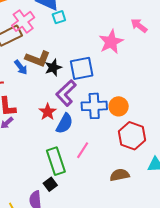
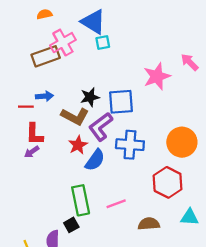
brown L-shape: (38, 59) -> (75, 116), moved
blue arrow: (21, 67) -> (44, 96), moved, turned -63
orange circle: (119, 106) -> (182, 142), moved, size x1.4
pink line: (83, 150) -> (116, 204), moved, turned 30

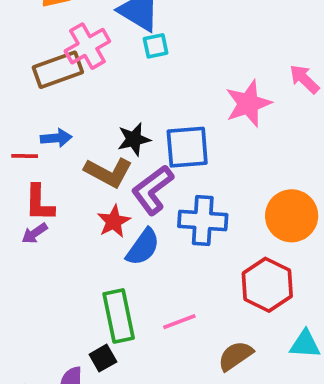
brown semicircle: (149, 224) -> (235, 356), turned -30

